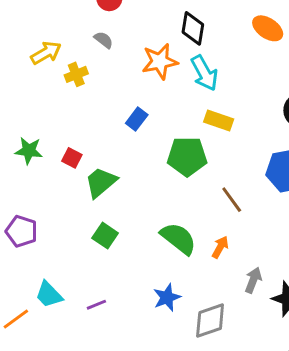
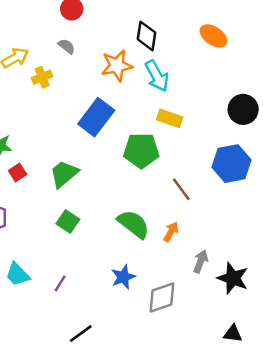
blue rectangle: (137, 119) -> (96, 117), size x1.8
red square: (72, 158) -> (18, 173), moved, turned 30
purple line: (96, 305) -> (60, 283), turned -36

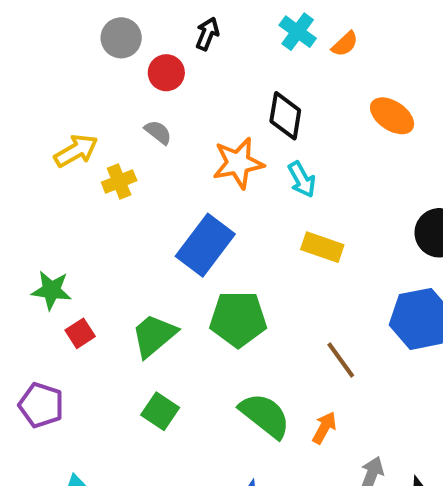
cyan arrow: (157, 76) -> (302, 179), size x0.7
green pentagon: (141, 151) -> (238, 319), moved

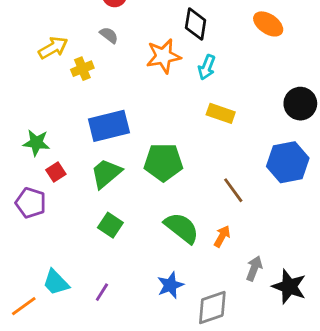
cyan arrow: (302, 179) -> (207, 67), turned 50
blue rectangle: (205, 245) -> (109, 126), moved, turned 39
purple pentagon: (41, 405) -> (31, 203), moved

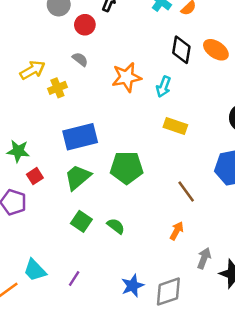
black diamond: (196, 24) -> (181, 50), moved
green semicircle: (182, 228) -> (116, 226), moved, size x0.6
blue star: (170, 285) -> (133, 286), moved

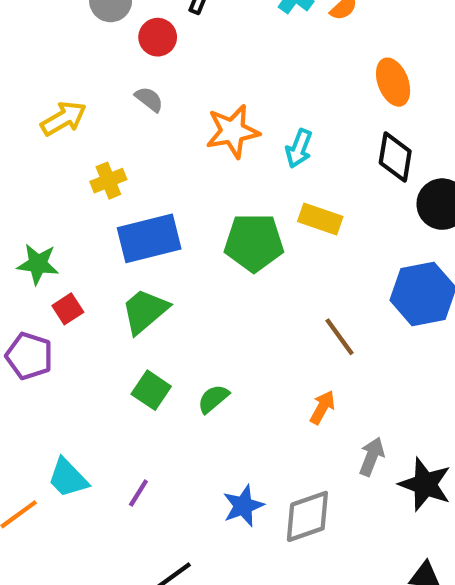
black diamond: (181, 50) -> (395, 157), moved
orange ellipse: (216, 50) -> (393, 82), turned 35
yellow cross: (57, 88) -> (108, 181), moved
green pentagon: (127, 168) -> (254, 243), moved
green semicircle: (116, 226) -> (213, 399), turned -78

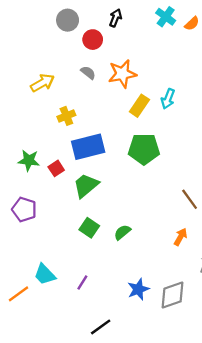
orange star: (233, 131) -> (122, 74), moved
yellow rectangle: (320, 219) -> (139, 106), moved, turned -75
red square: (68, 309) -> (56, 168), moved

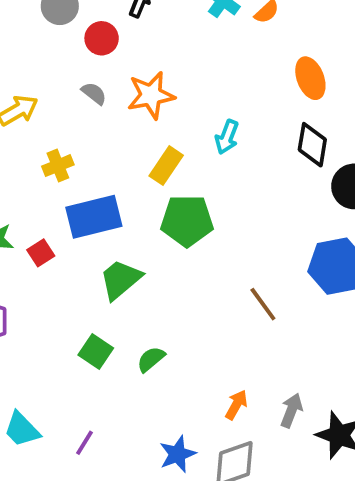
yellow rectangle: (139, 106) -> (166, 166), moved
green trapezoid: (86, 186) -> (121, 279), moved
orange arrow: (180, 237) -> (236, 405), moved

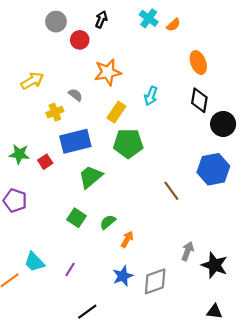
gray semicircle: (94, 93) -> (75, 95), moved
orange arrow: (236, 405) -> (127, 239), moved

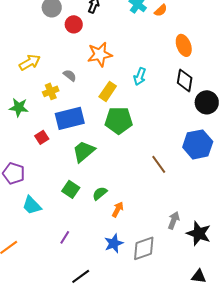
green star: (19, 154) -> (19, 107), moved
cyan trapezoid: (34, 262) -> (32, 205), moved

